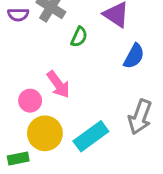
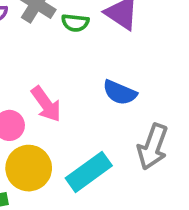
green semicircle: (79, 37) -> (75, 23), moved, turned 72
blue semicircle: (134, 56) -> (120, 93), moved, turned 85

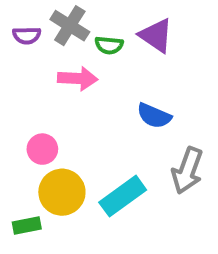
pink arrow: (46, 104) -> (78, 79), moved, turned -51

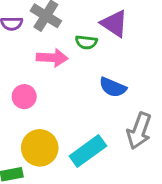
green semicircle: (109, 45) -> (86, 42), moved
pink circle: (42, 149) -> (24, 97), moved

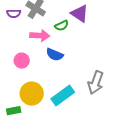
green semicircle: (86, 42) -> (62, 26), turned -32
blue semicircle: (113, 87) -> (55, 55), moved

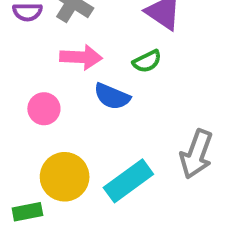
green semicircle: (62, 26) -> (147, 61), moved

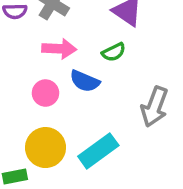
pink circle: (44, 109) -> (46, 93), moved
gray arrow: (196, 154) -> (155, 107), moved

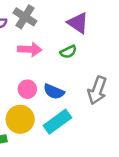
blue semicircle: (85, 81) -> (54, 92), moved
pink circle: (46, 93) -> (27, 89), moved

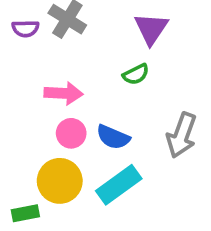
purple triangle: (78, 23) -> (151, 29), turned 30
pink arrow: (30, 49) -> (64, 93), moved

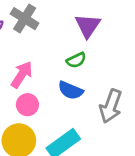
pink arrow: (64, 93) -> (22, 75), turned -60
blue semicircle: (113, 137) -> (71, 90), moved

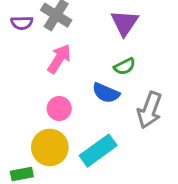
green semicircle: (76, 60) -> (125, 66), moved
pink arrow: (22, 75) -> (59, 59), moved

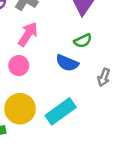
pink circle: (59, 109) -> (19, 66), moved
gray arrow: (150, 110) -> (104, 77), size x0.6

